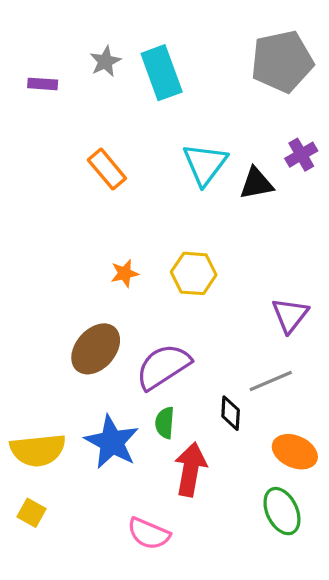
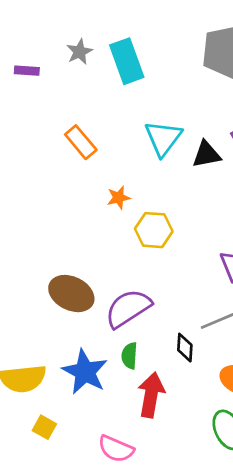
orange star: (125, 273) -> (119, 198), moved
brown ellipse: (96, 349) -> (71, 294), turned 75
yellow square: (31, 513) -> (44, 427), moved

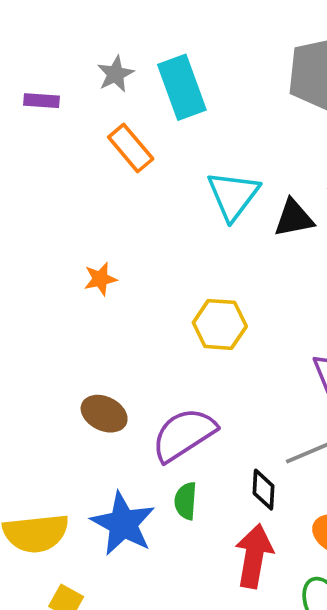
orange rectangle: (81, 142) -> (131, 148), moved
orange star: (119, 198) -> (100, 279), moved
brown ellipse: (71, 294) -> (104, 414), size x0.7
red arrow: (151, 395) -> (254, 556), moved

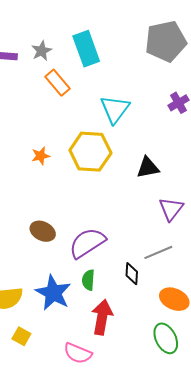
gray star: (115, 74) -> (42, 51), moved
black triangle: (294, 218) -> (148, 168), moved
yellow hexagon: (220, 324) -> (90, 152), moved, size x1.4
red arrow: (254, 556) -> (102, 317), moved

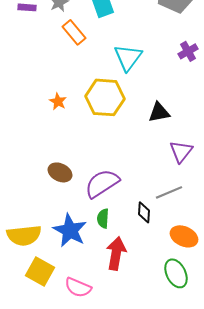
orange star: (41, 156) -> (58, 101), turned -30
yellow square: (21, 336) -> (40, 271), size x1.6
pink semicircle: (78, 353) -> (78, 287), moved

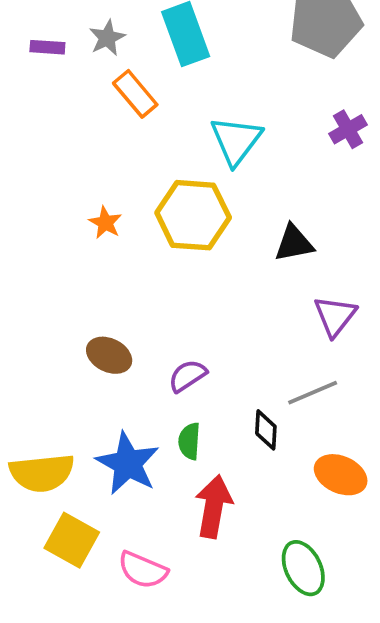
purple semicircle: (102, 183) -> (187, 376), size x0.6
green ellipse: (176, 273) -> (303, 568), moved

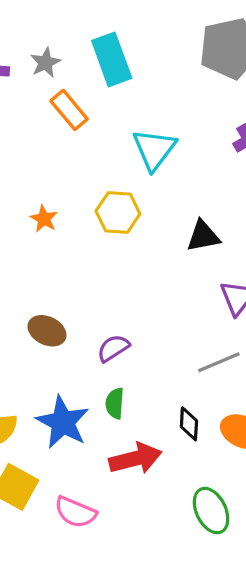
yellow hexagon: (193, 215) -> (118, 212), size x0.7
black diamond: (266, 430) -> (189, 424), moved
red arrow: (214, 506) -> (135, 459), turned 66

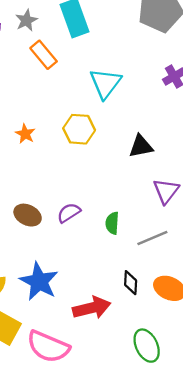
purple semicircle: (113, 348) -> (69, 213), moved
green semicircle: (115, 403) -> (112, 223), moved
pink semicircle: (75, 512) -> (48, 347), size x1.4

